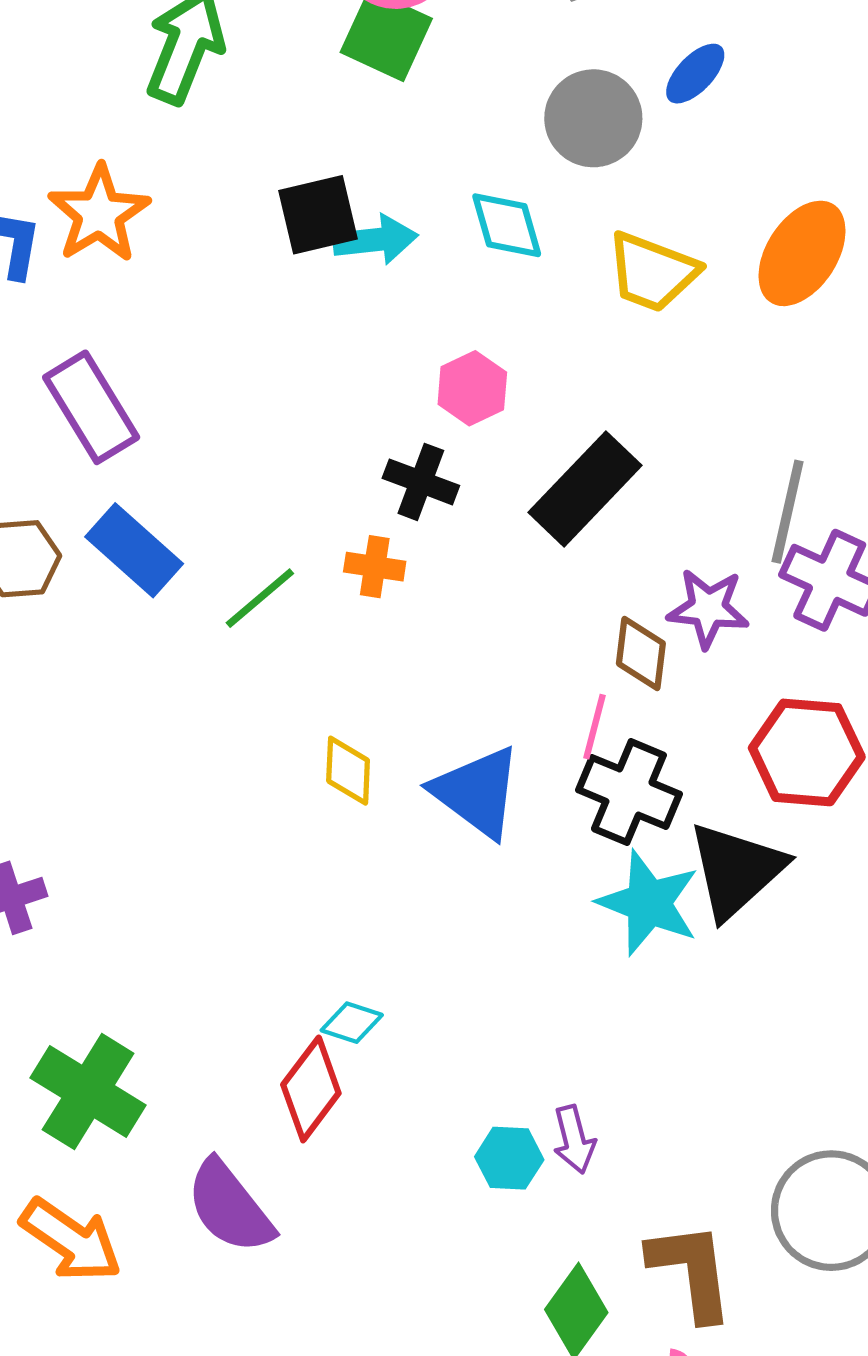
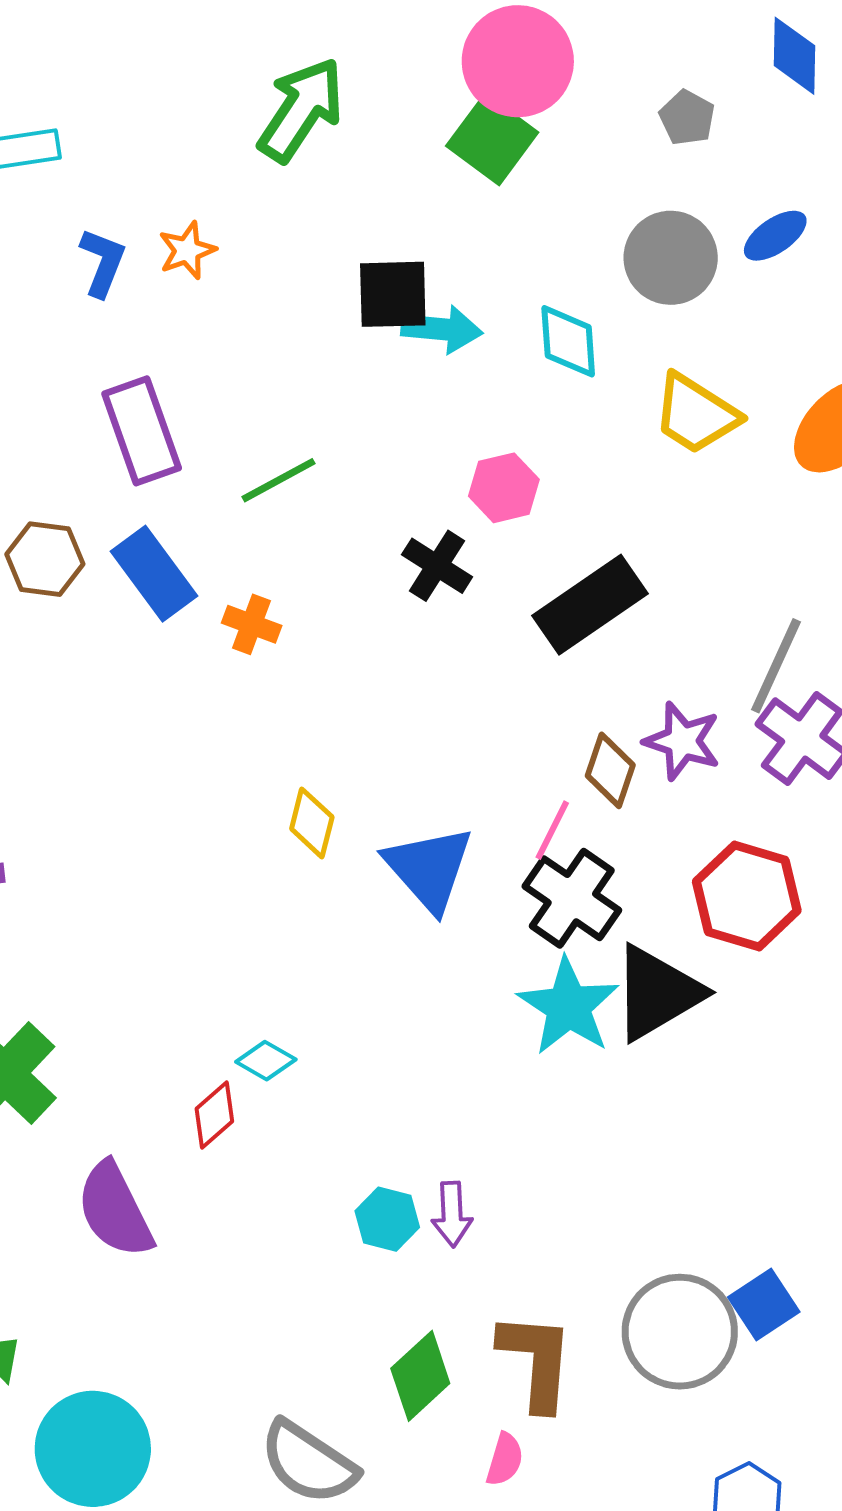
orange star: (99, 214) -> (187, 250), size x0.6
orange cross: (375, 567) -> (252, 624), moved
green line: (260, 598) -> (279, 480), moved
red diamond: (311, 1089) -> (214, 1115), size x0.7

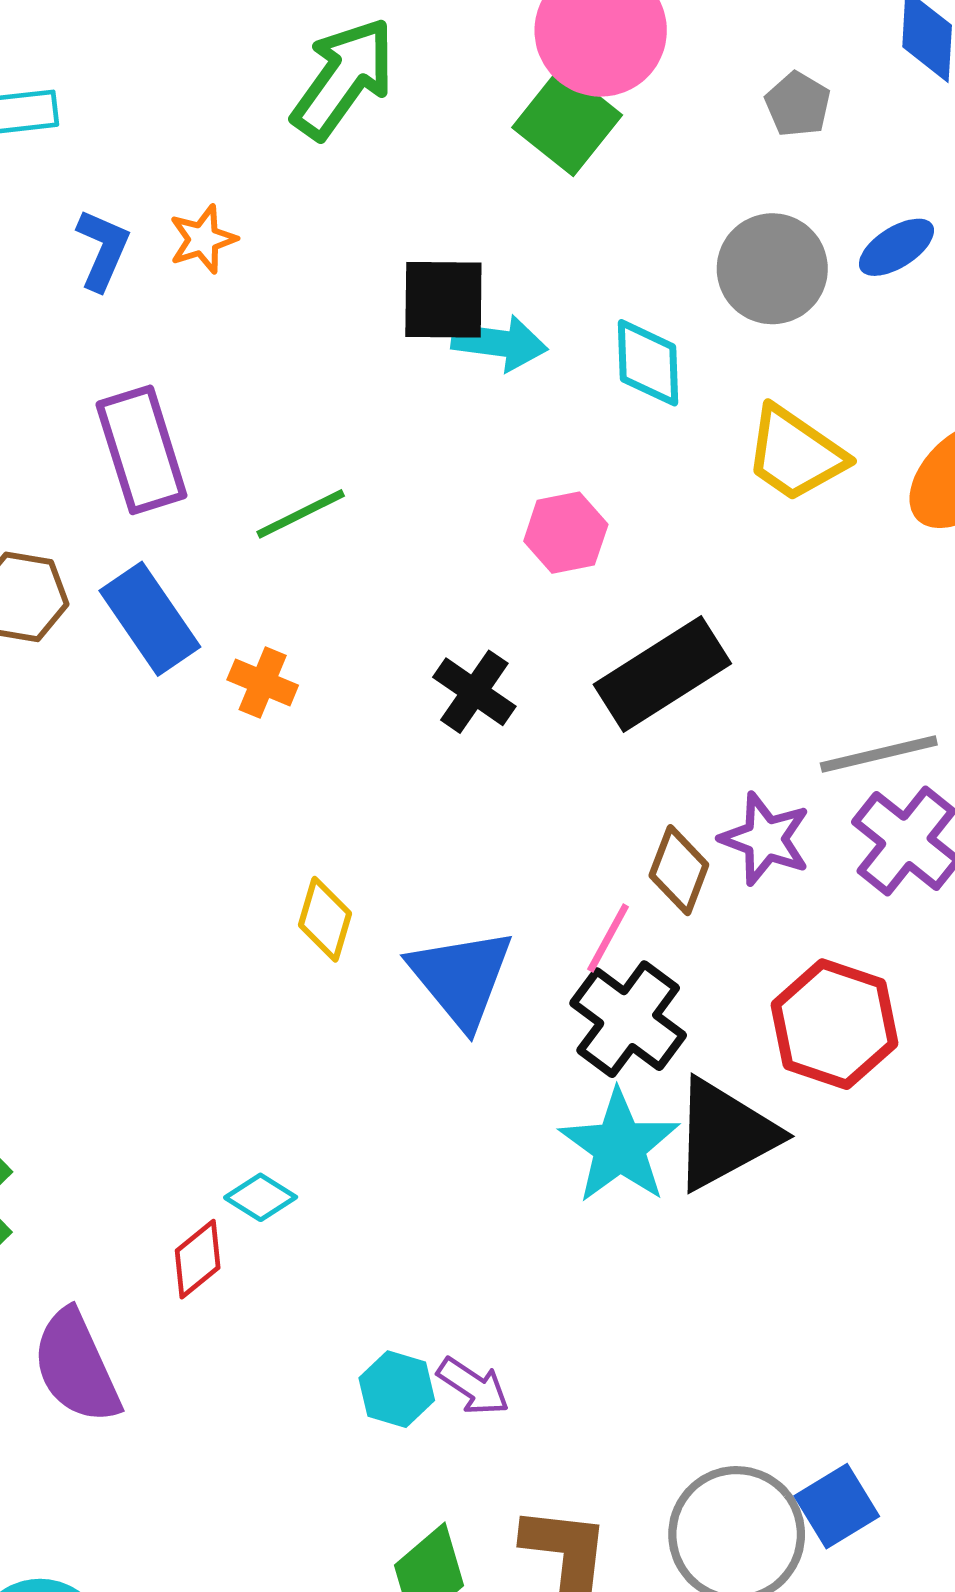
black cross: (437, 566) -> (474, 692), moved
gray line: (776, 666) -> (879, 754), turned 50
purple arrow: (452, 1214) -> (473, 1386), turned -56

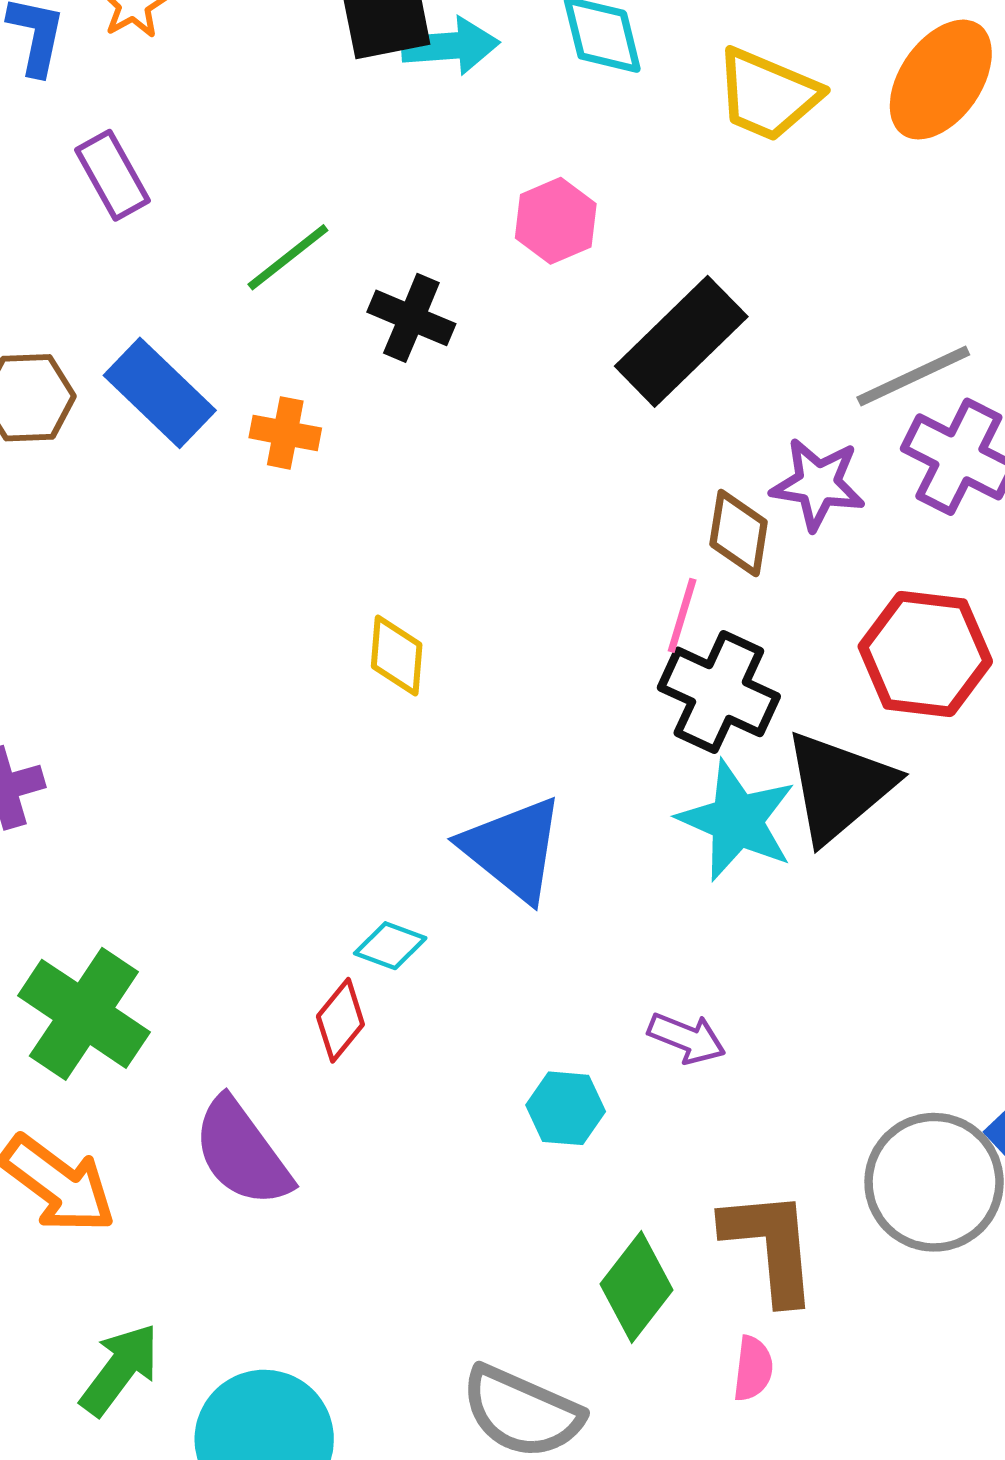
purple rectangle: (141, 450) -> (112, 175), moved, size x0.7
black cross: (474, 692) -> (411, 318), moved
blue triangle: (461, 978) -> (513, 849), moved
purple arrow: (473, 1386) -> (687, 1038), moved

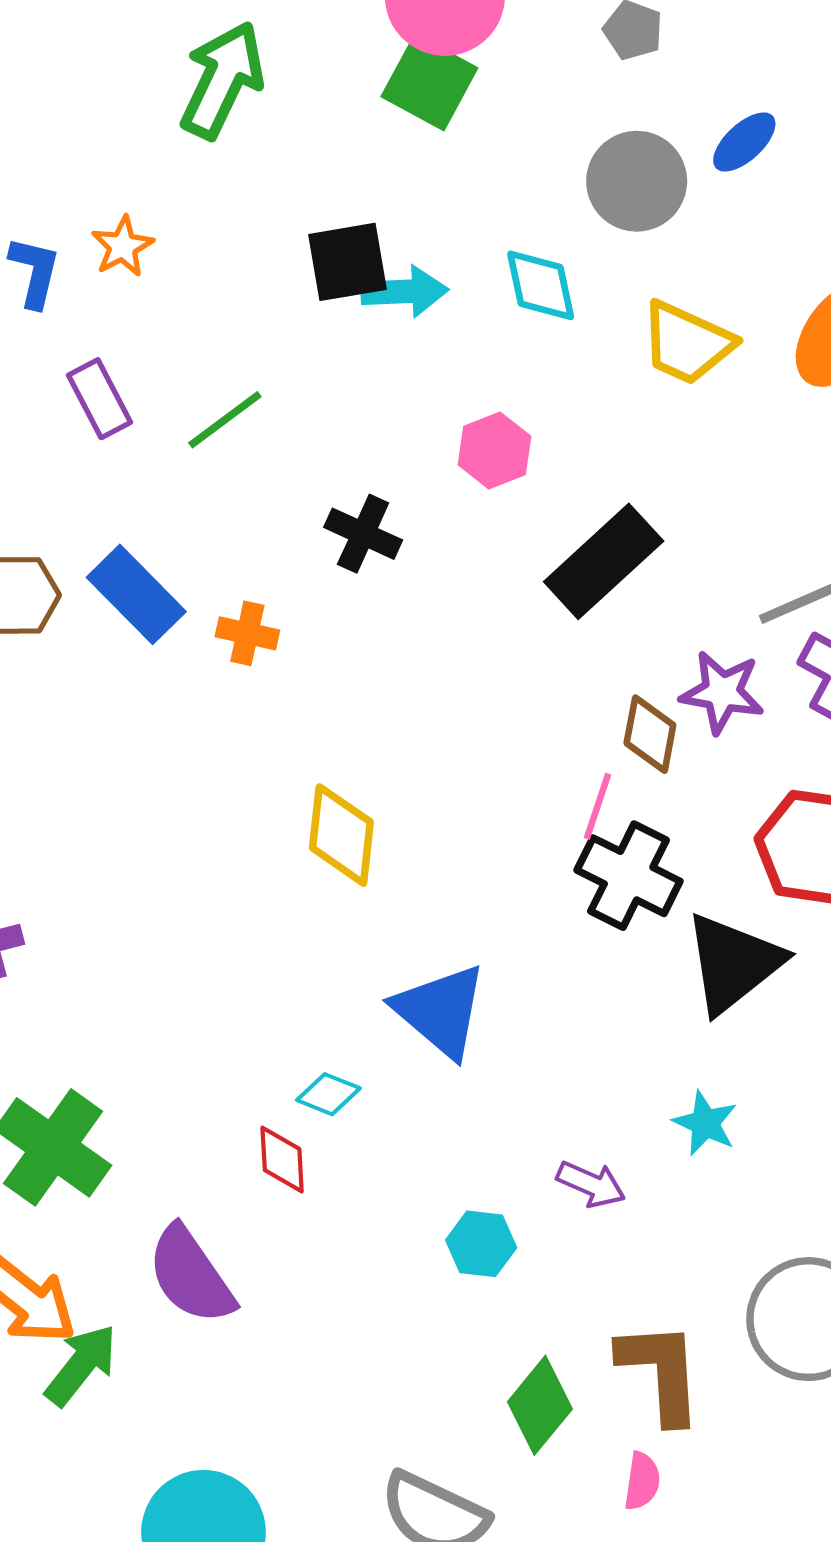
green line: (288, 257) -> (225, 420), moved
yellow diamond: (397, 656) -> (341, 835), size x1.4
cyan star: (737, 820) -> (705, 1123), moved, size x0.6
red diamond: (340, 1020) -> (282, 1160), turned -44
green arrow: (120, 1369) -> (81, 1365), moved

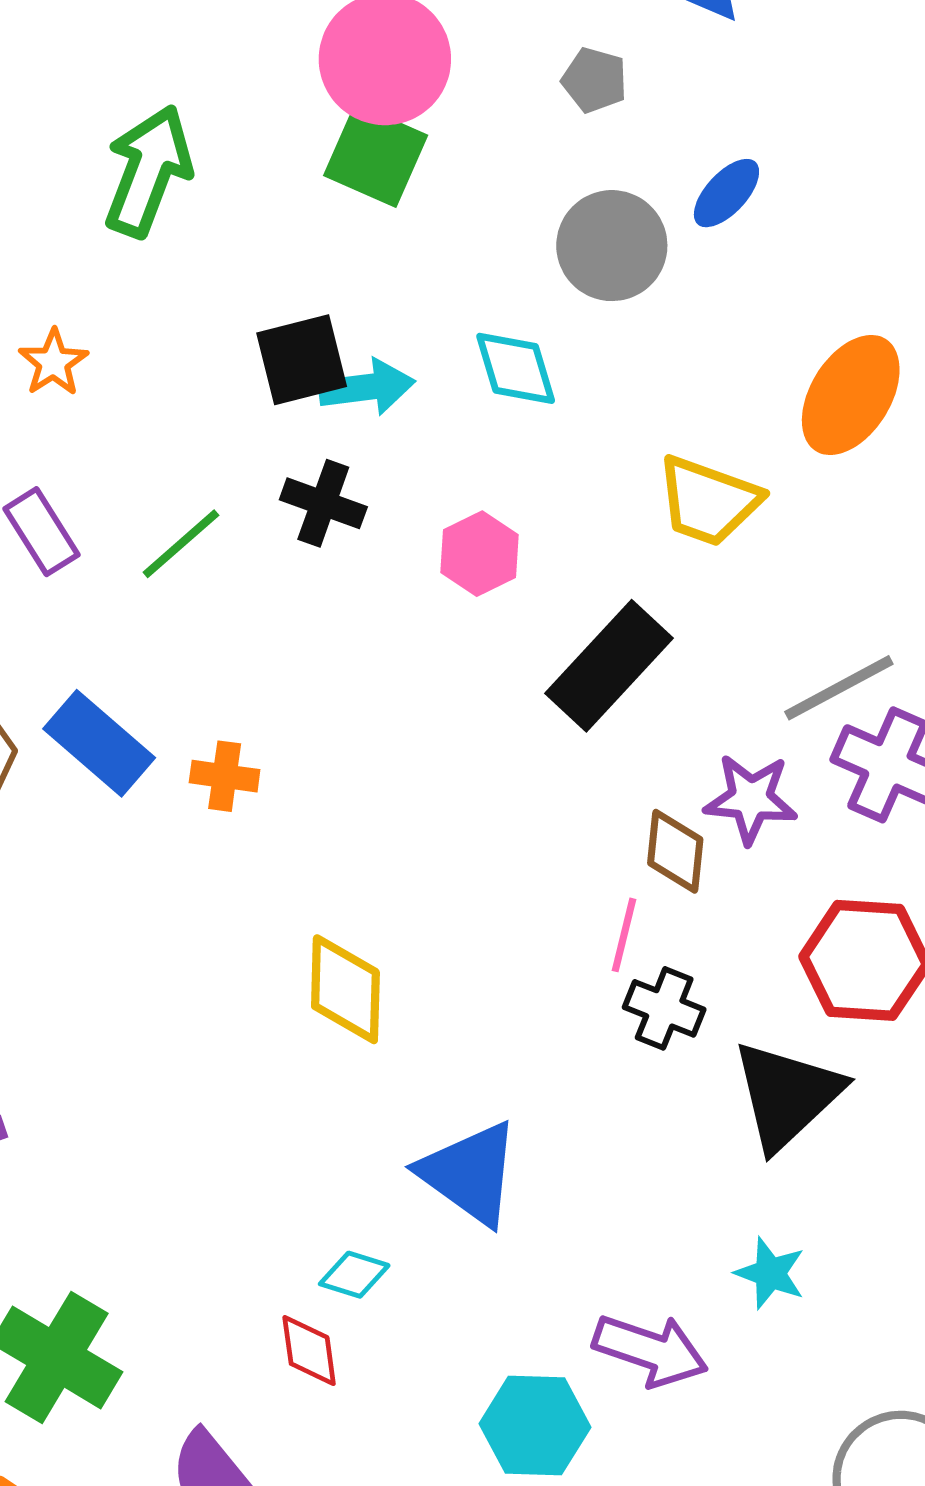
yellow trapezoid: (687, 343) -> (708, 501), moved
black cross: (363, 534) -> (323, 503), moved
black cross: (629, 876) -> (664, 1008), size x0.7
purple arrow: (591, 1184) -> (650, 1350), size x1.5
cyan hexagon: (481, 1244) -> (535, 1425), size x1.4

